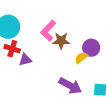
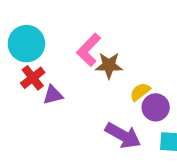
purple circle: (91, 48) -> (156, 107), moved
red cross: (12, 49) -> (33, 78), turned 35

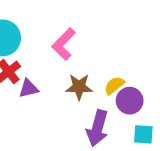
brown star: (109, 65) -> (79, 87), moved
purple arrow: (123, 135) -> (97, 128), turned 76

